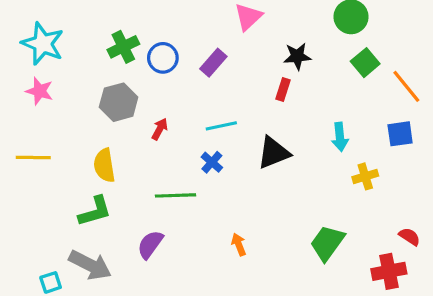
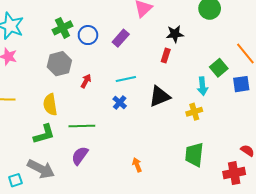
green square: (365, 63) -> (219, 68), moved
yellow cross: (365, 176) -> (194, 112), moved
green line: (176, 195) -> (82, 126), moved
green trapezoid: (327, 243) -> (194, 155), turned -30
orange arrow: (239, 244) -> (137, 165), moved

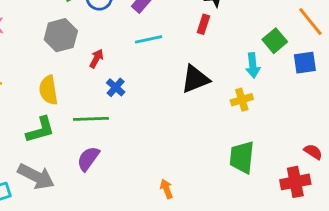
cyan line: (126, 79) -> (149, 39), moved
blue cross: (120, 102) -> (116, 87), moved
orange arrow: (137, 165) -> (166, 189), moved

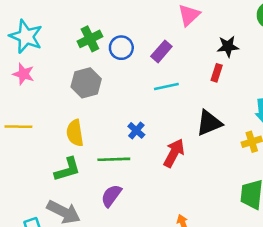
red arrow: (96, 59) -> (174, 153), moved, size x1.6

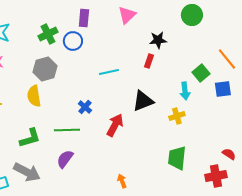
purple rectangle: (161, 51) -> (84, 18), moved, turned -36
yellow semicircle: (75, 133) -> (34, 96), moved

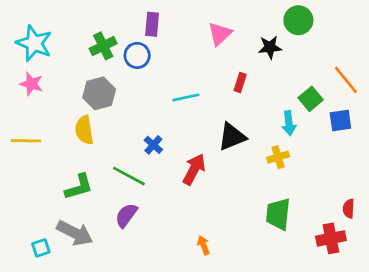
pink triangle: (127, 15) -> (220, 34), moved
black star: (158, 40) -> (270, 47), moved
green line: (67, 130) -> (129, 176), turned 30
red semicircle: (229, 154) -> (349, 209), turned -120

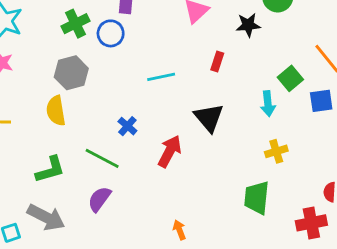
black triangle: (232, 137) -> (209, 118), turned -48
yellow cross: (278, 157) -> (276, 151), moved

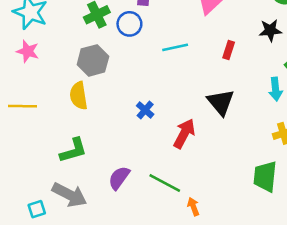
black star: (248, 25) -> (270, 30), moved
cyan line: (161, 77) -> (175, 47), moved
green line: (102, 158) -> (165, 183), moved

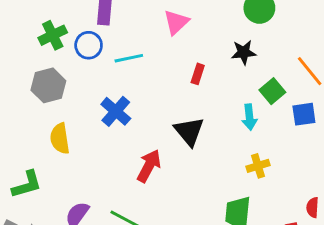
cyan line: (175, 47) -> (129, 58), moved
yellow semicircle: (79, 96) -> (60, 139), moved
blue cross: (145, 110) -> (116, 111), moved, size x1.5

